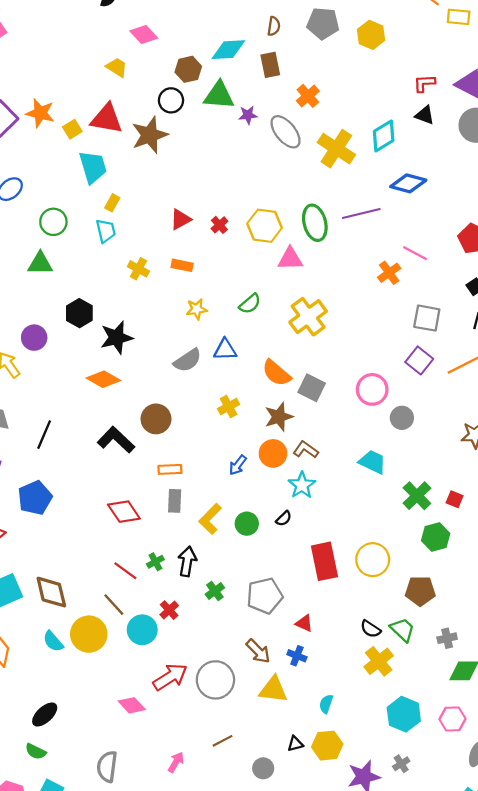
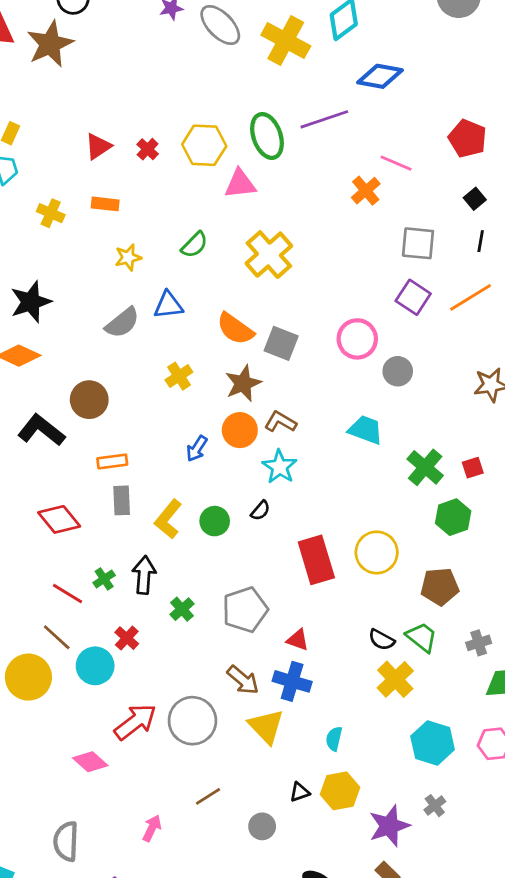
red square: (455, 499) -> (473, 468), turned -35
blue cross: (297, 656) -> (292, 681), size x1.5
yellow triangle: (273, 690) -> (266, 726), turned 44

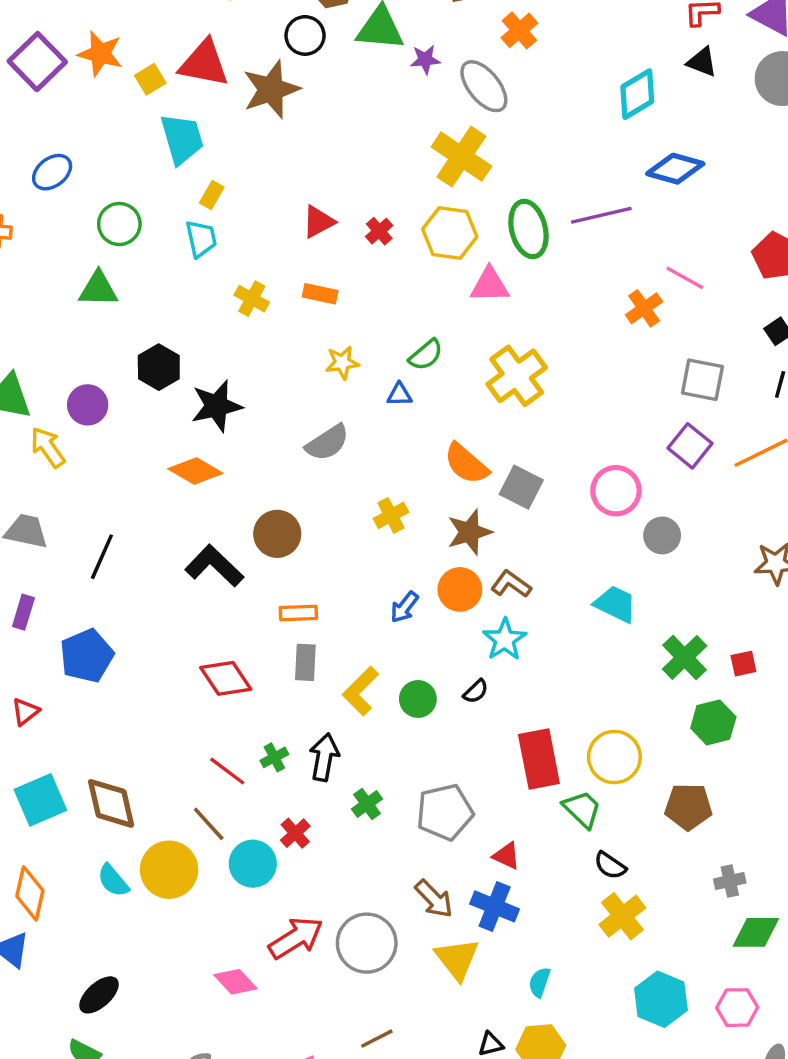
yellow cross: (286, 40) -> (461, 157), moved
blue triangle: (168, 305) -> (399, 395), moved, size x0.7
green trapezoid: (422, 637) -> (582, 809), moved

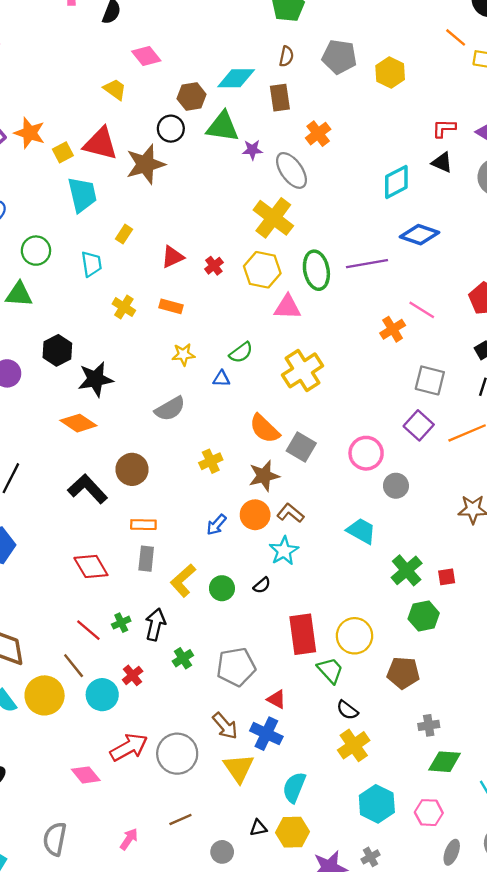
yellow rectangle: (212, 195) -> (124, 234), moved
cyan semicircle: (540, 982) -> (294, 787), size x1.5

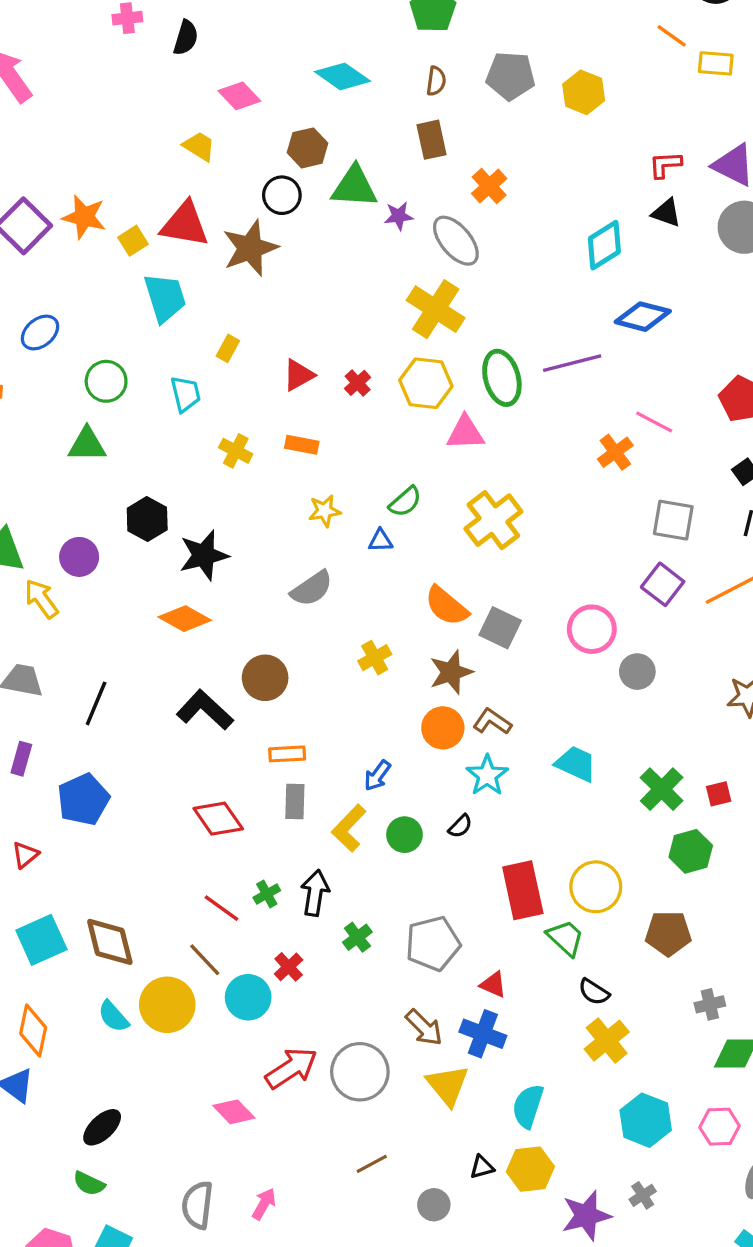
cyan diamond: (236, 78) -> (342, 76), moved, turned 39
blue arrow: (216, 525) -> (377, 776), moved
cyan trapezoid: (361, 531) -> (576, 764), moved
pink arrow: (129, 839) -> (264, 1204), moved

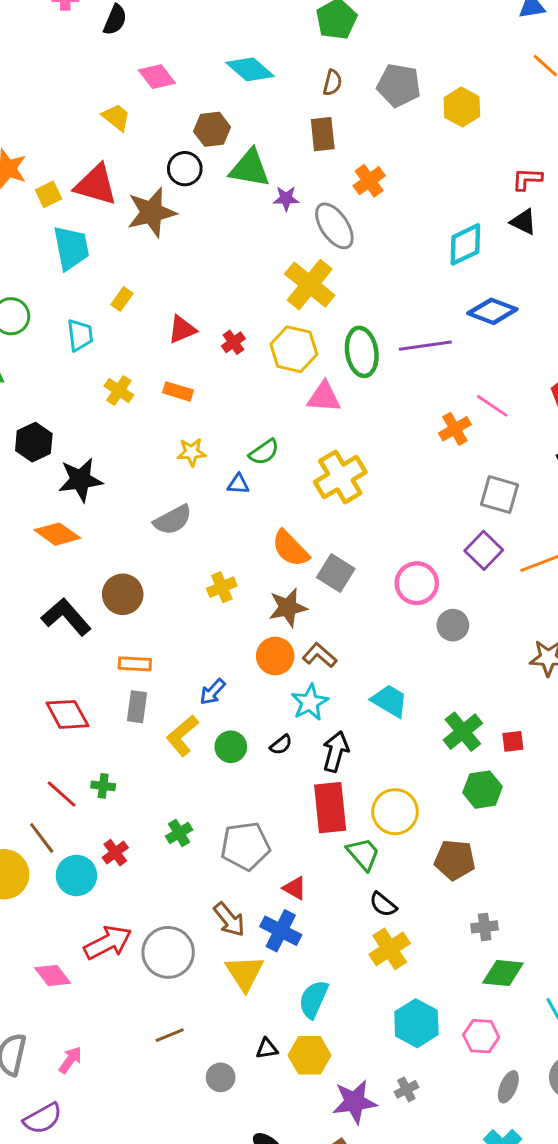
black arrow: (315, 893) -> (336, 752), moved
green cross: (267, 894) -> (103, 786), turned 30

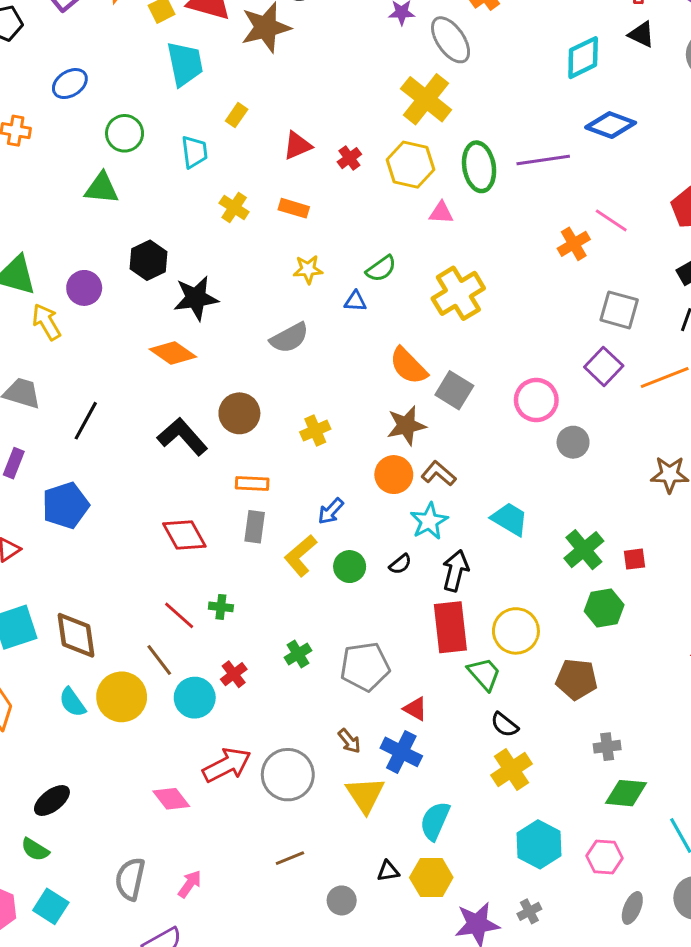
pink triangle: (324, 397) -> (441, 213), size x0.7
yellow cross: (222, 587) -> (315, 431), moved
brown arrow: (229, 920) -> (349, 741), size x0.7

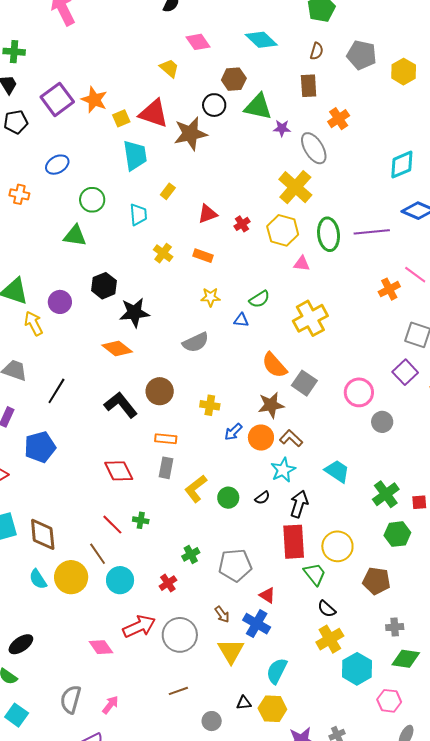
yellow cross: (315, 431) -> (210, 405), turned 30
blue arrow: (331, 511) -> (233, 432), moved
red cross: (234, 674) -> (168, 583), moved
cyan hexagon: (539, 844) -> (357, 669), moved

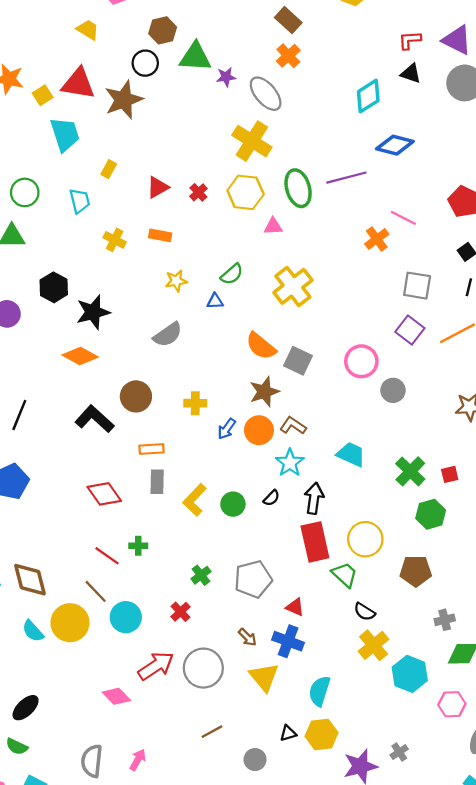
brown rectangle: (309, 86) -> (288, 20), moved, turned -35

